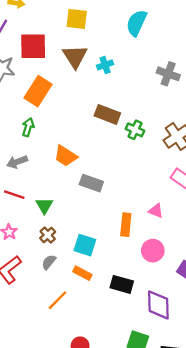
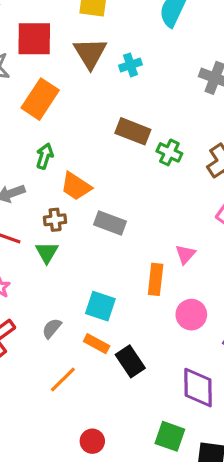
green arrow: (28, 127) -> (45, 156), moved
pink triangle: (156, 211) -> (185, 254), moved, turned 49
brown cross: (48, 235) -> (55, 220), moved, turned 35
black rectangle: (122, 284) -> (130, 361), moved, turned 40

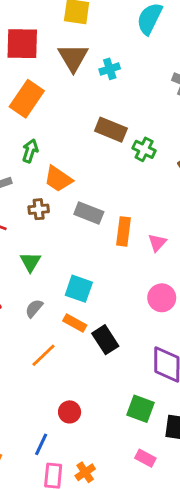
green triangle: (47, 252) -> (30, 262), moved
orange rectangle: (156, 279) -> (123, 231), moved

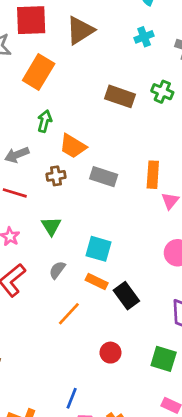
brown triangle: (73, 58) -> (80, 30), turned 32
cyan cross: (110, 69) -> (144, 37), moved
green cross: (144, 149) -> (162, 92), moved
orange rectangle: (123, 231) -> (153, 175), moved
red circle: (70, 412) -> (110, 353), moved

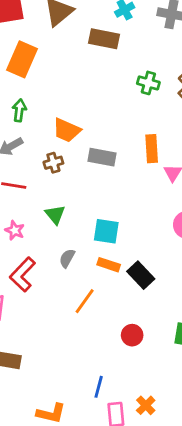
green cross: (162, 92) -> (148, 83), moved
brown rectangle: (120, 96) -> (104, 39), moved
green arrow: (45, 121) -> (19, 110), moved

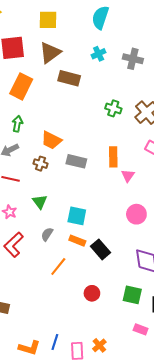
brown rectangle: (104, 39) -> (69, 78), moved
brown cross: (53, 163) -> (40, 164), turned 32
blue line: (99, 387) -> (55, 342), moved

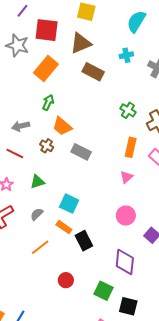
green arrow: (17, 124) -> (48, 102), moved
orange rectangle: (113, 157) -> (131, 147), moved
green triangle: (40, 202) -> (37, 182), turned 35

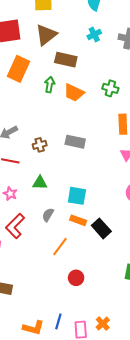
green arrow: (48, 102) -> (50, 85), moved
orange trapezoid: (62, 126) -> (74, 93), moved
brown cross: (47, 146) -> (40, 145), turned -32
green triangle: (37, 182) -> (40, 183), turned 35
red circle: (66, 280) -> (76, 278), moved

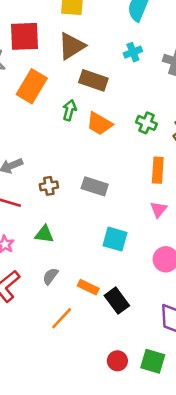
cyan square: (77, 196) -> (115, 239), moved
red circle: (76, 278) -> (117, 361), moved

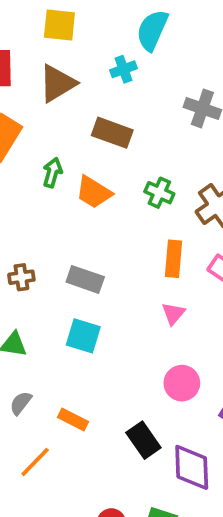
cyan cross: (133, 52) -> (124, 69), moved
brown rectangle: (93, 80) -> (112, 133), moved
cyan square: (115, 239) -> (83, 336), moved
black rectangle: (117, 301) -> (143, 440), moved

